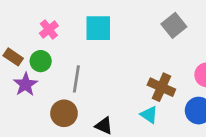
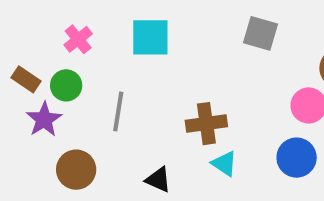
gray square: (174, 25) -> (260, 33), turned -35
brown cross: (161, 87) -> (206, 124), moved, turned -32
brown circle: (64, 113) -> (76, 170), moved

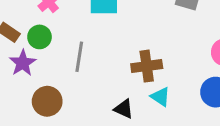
black triangle: (158, 180) -> (124, 109), moved

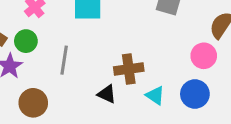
cyan triangle: (160, 97) -> (155, 95), moved
black triangle: (124, 109) -> (107, 94), moved

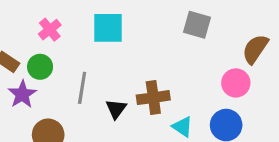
black triangle: (107, 94) -> (116, 109), moved, turned 42

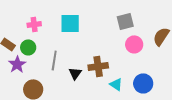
gray square: (197, 25) -> (125, 21), turned -30
pink cross: (50, 30) -> (34, 24), turned 32
pink circle: (236, 83) -> (134, 44), moved

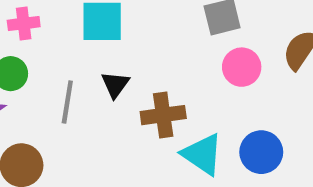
black triangle: (75, 73) -> (115, 85), moved
cyan triangle: (116, 84) -> (202, 154), size x1.5

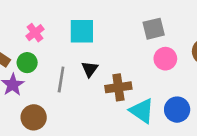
pink cross: (24, 24) -> (35, 33), turned -30

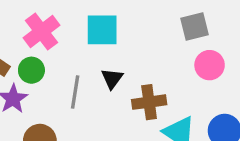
pink cross: (35, 33) -> (42, 32), size x1.5

